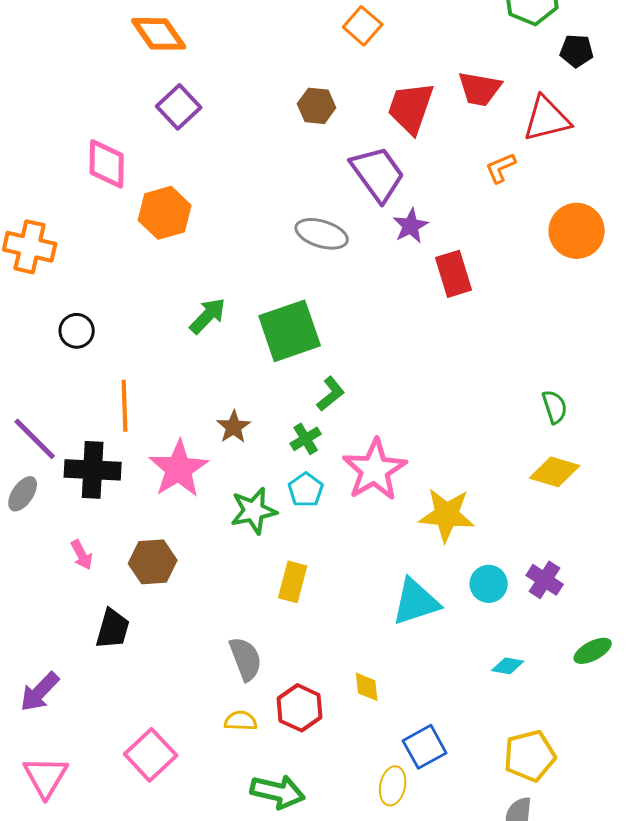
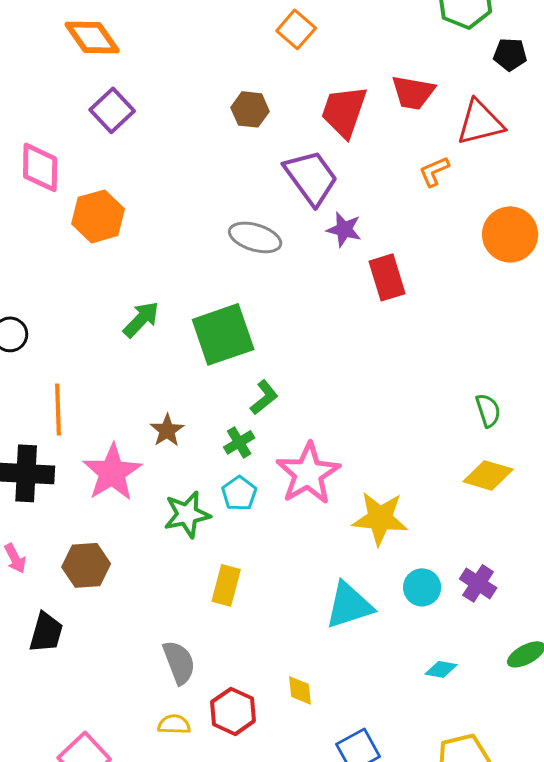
purple star: (411, 226) -> (344, 229), turned -30

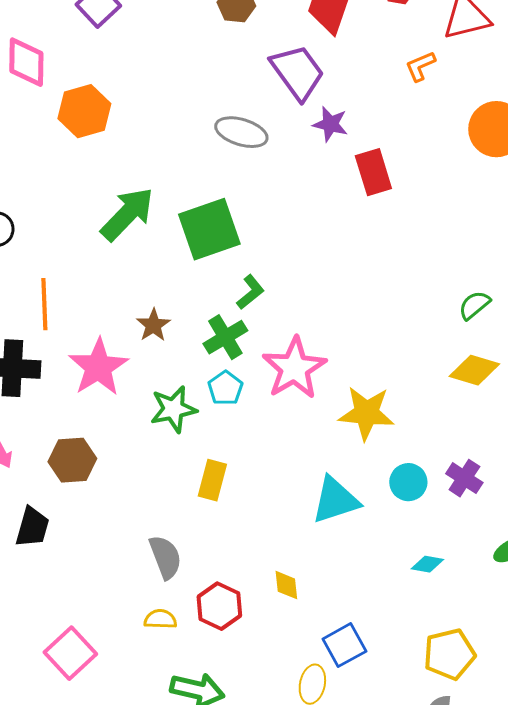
green arrow: (141, 319) -> (127, 214), size x1.5
green semicircle: (488, 410) -> (474, 305), turned -112
green cross: (239, 442) -> (225, 337), size x1.4

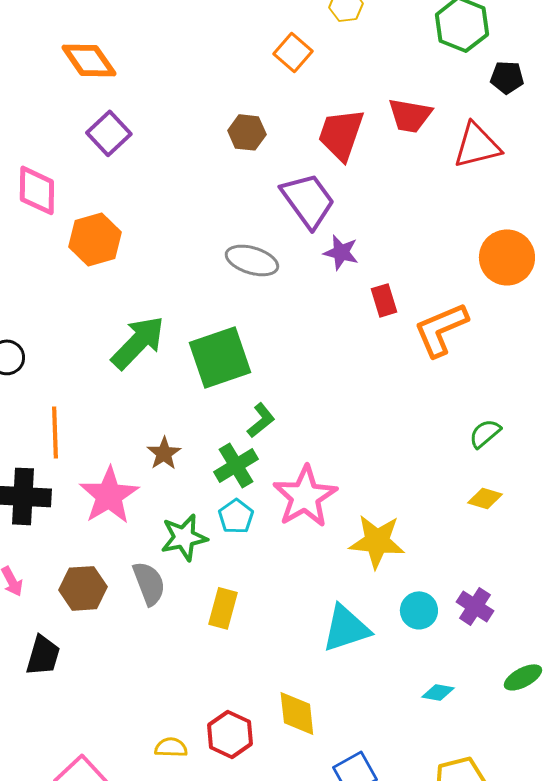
orange L-shape: (420, 66) -> (441, 329), moved, size x1.8
red rectangle: (373, 172) -> (384, 300), size x0.7
yellow diamond: (474, 370) -> (485, 498), size x0.7
gray semicircle: (165, 557) -> (149, 583), moved
yellow diamond: (286, 585) -> (297, 713), size x1.5

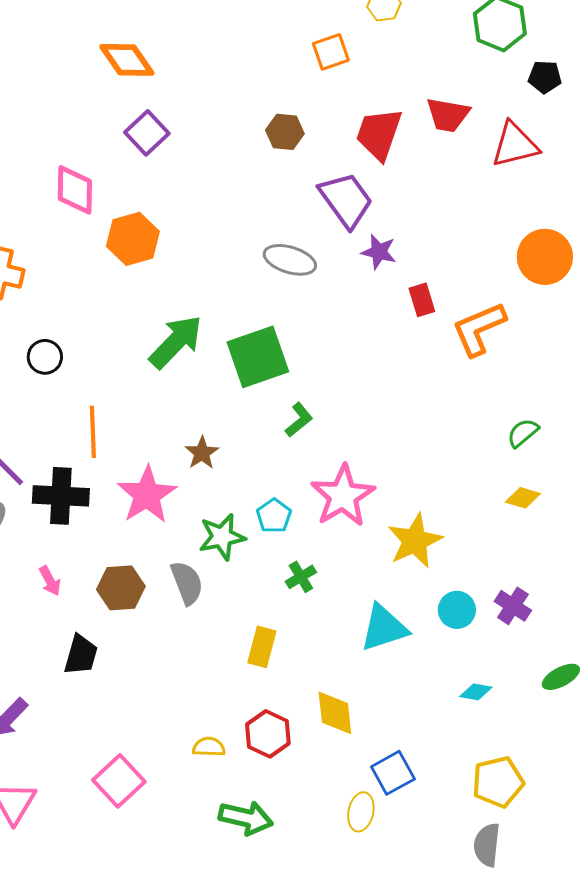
orange square: (293, 52) -> (331, 52), turned 30
green cross: (236, 465) -> (301, 577), moved, size x0.7
yellow star: (377, 541) -> (415, 541), turned -30
yellow rectangle: (223, 608) -> (262, 647), moved

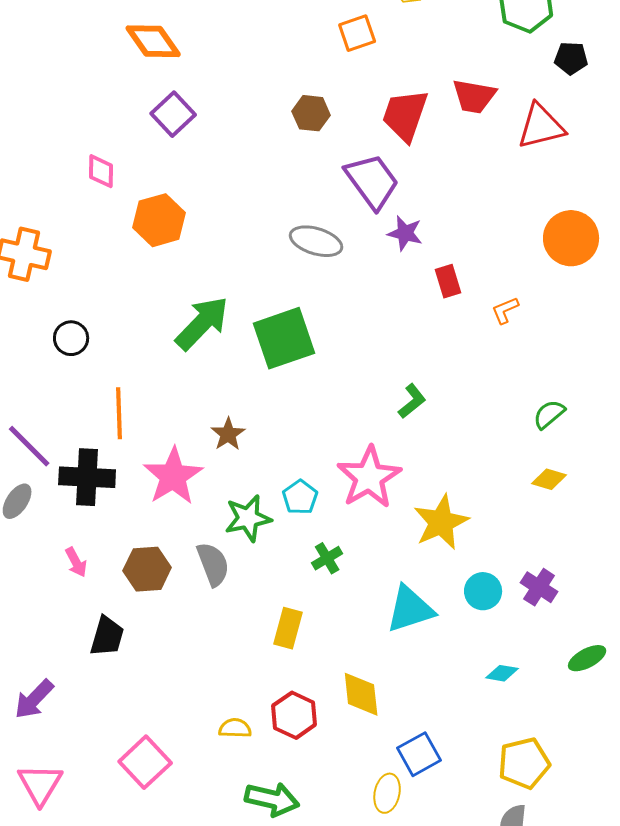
pink diamond: (75, 190) -> (101, 171), size x0.7
orange L-shape: (479, 329) -> (505, 310), size x0.5
green L-shape: (299, 420) -> (412, 401), moved

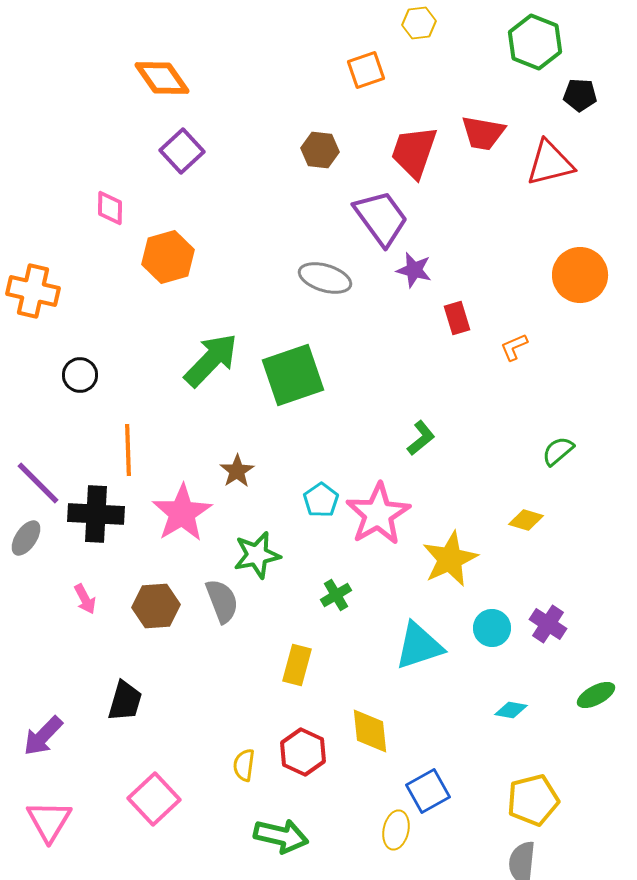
yellow diamond: (549, 479) -> (526, 520), moved
cyan pentagon: (300, 497) -> (321, 500), moved
black trapezoid: (107, 636) -> (125, 701), moved
yellow semicircle: (235, 728) -> (244, 765), turned -84

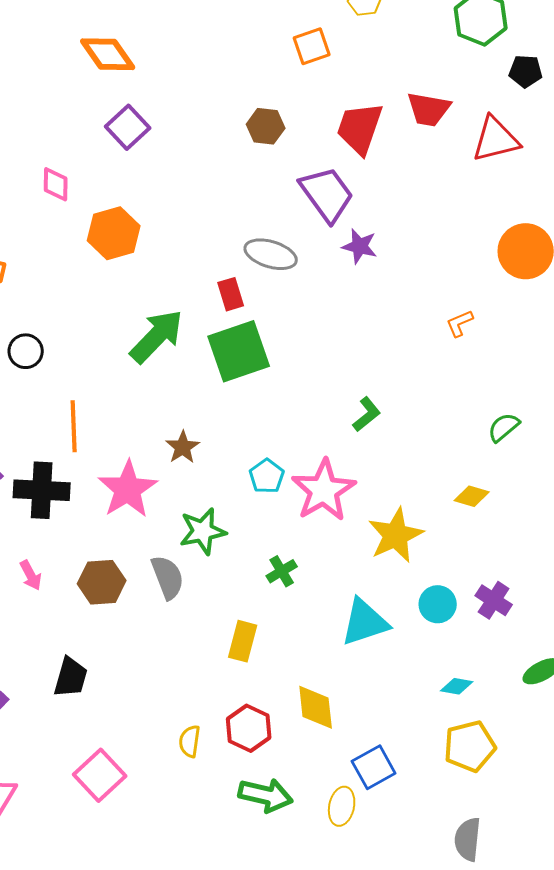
red rectangle: (457, 318) -> (231, 294), moved
yellow pentagon: (533, 800) -> (470, 746), moved
green arrow: (281, 836) -> (266, 795), moved

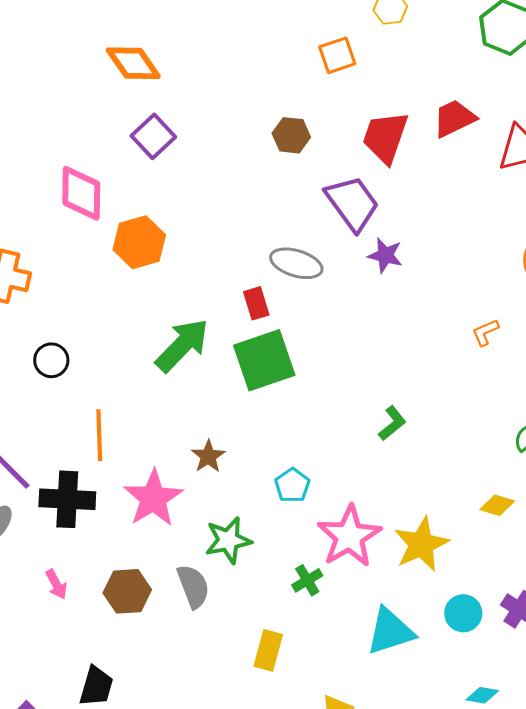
red trapezoid: (429, 109) -> (454, 118), turned 144
pink diamond: (56, 184) -> (81, 193), size x1.6
pink star: (324, 490) -> (349, 536), moved

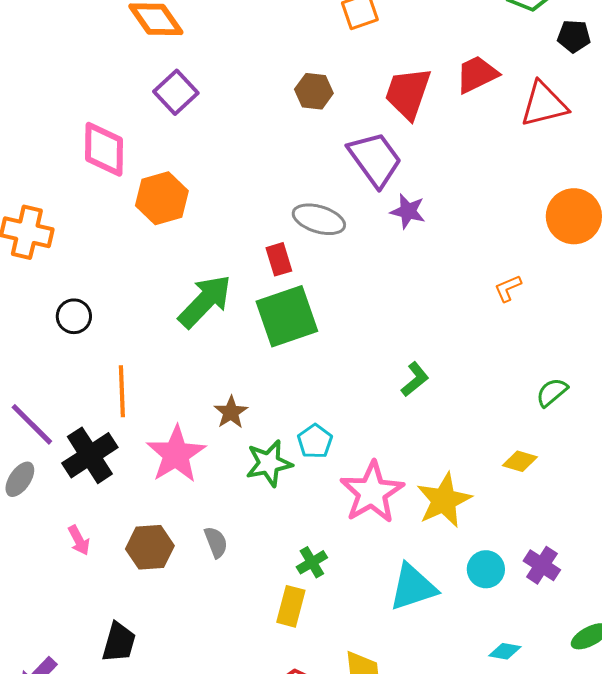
black cross: (67, 499) -> (90, 455), turned -36
green star: (228, 540) -> (269, 463), moved
green cross: (307, 580) -> (312, 562), moved
gray semicircle: (193, 586) -> (216, 542), size x0.7

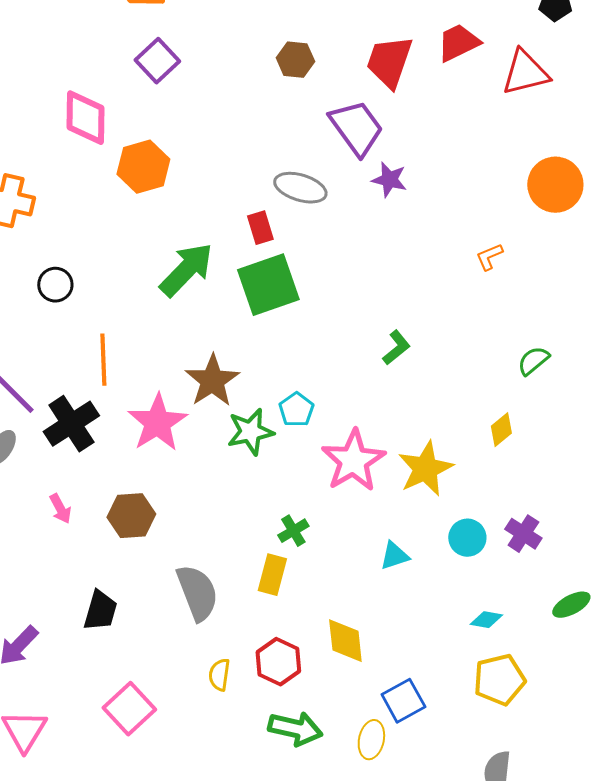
brown star: (231, 412) -> (212, 381), size x1.6
yellow diamond: (520, 461) -> (501, 430), turned -56
gray semicircle: (216, 542) -> (197, 593), moved, size x1.8
cyan triangle: (413, 587) -> (394, 556), size x0.6

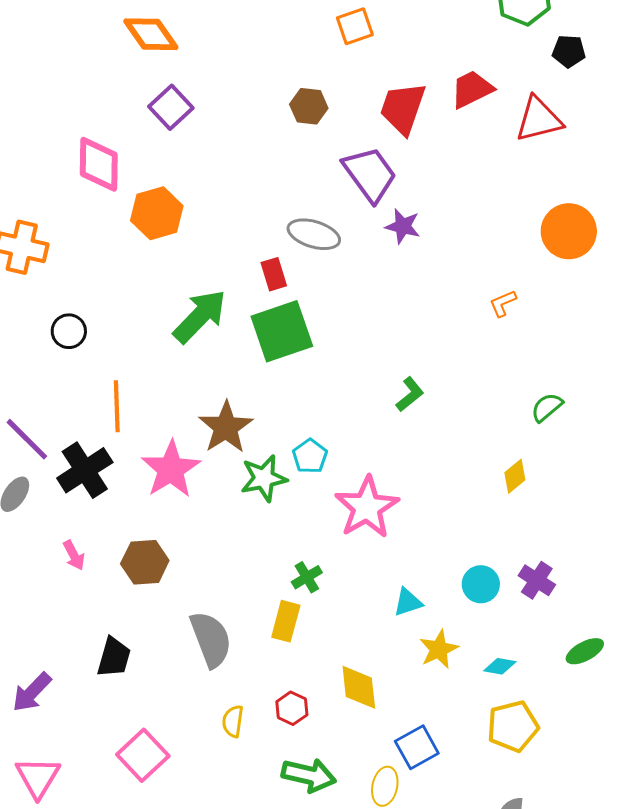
yellow star: (425, 469) -> (439, 649), moved, size x0.7
red hexagon: (278, 662) -> (292, 708), size x0.7

